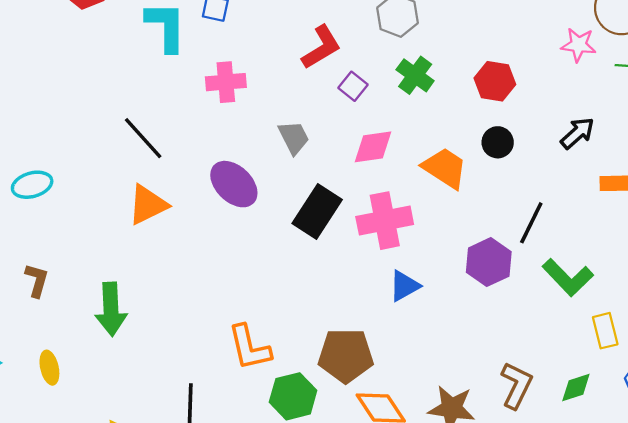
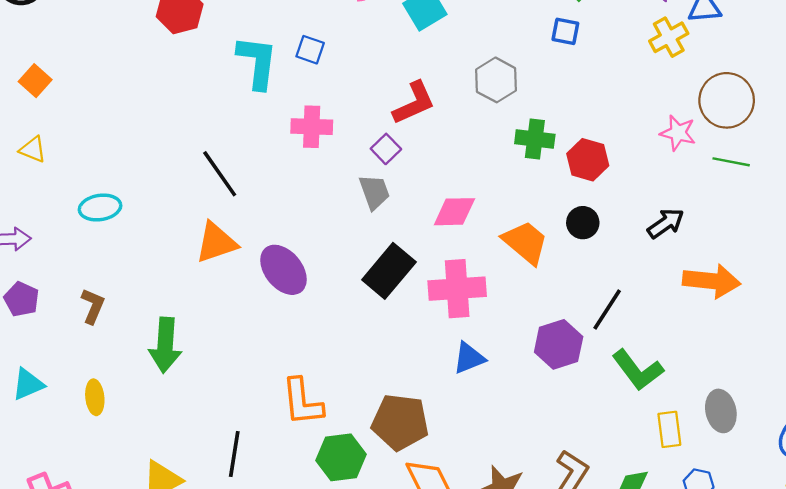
green cross: (415, 75) -> (535, 139), moved, turned -36
purple square: (353, 86) -> (386, 149), moved
purple ellipse: (234, 184) -> (283, 270), moved

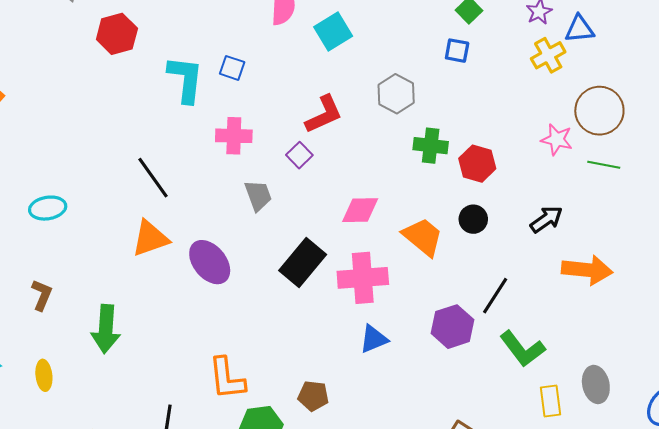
gray trapezoid: (374, 192) -> (258, 195), moved
brown pentagon: (400, 422) -> (313, 396), size x0.6

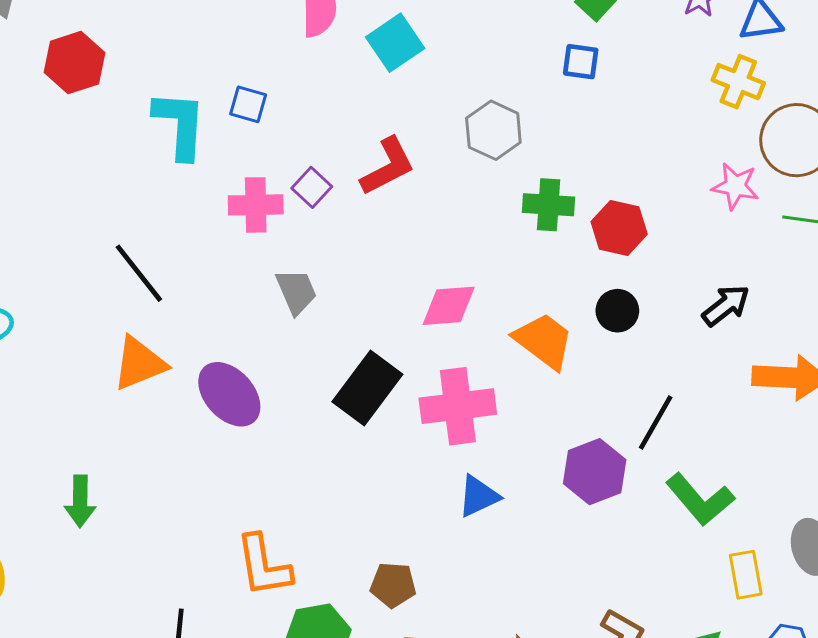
yellow cross: (548, 55) -> (738, 82), moved, turned -36
purple square: (299, 155) -> (312, 187), moved
green arrow: (106, 329) -> (80, 501), size x0.7

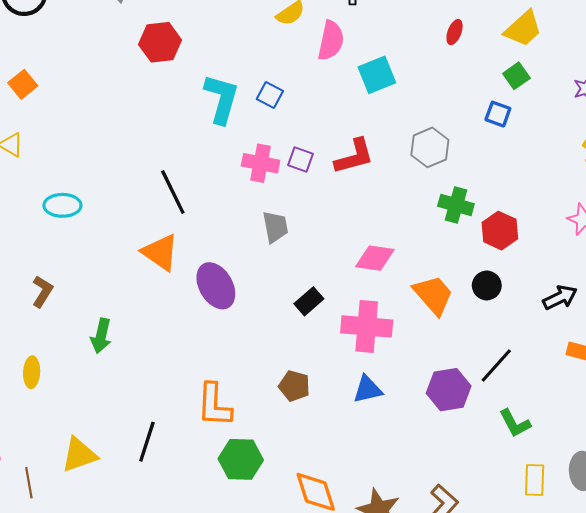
purple square: (312, 187) -> (300, 160), turned -35
orange triangle: (139, 364) -> (160, 252), turned 45
black rectangle: (367, 388) -> (309, 301), size x0.6
green L-shape: (700, 499) -> (515, 423), size x0.7
brown pentagon: (393, 585) -> (294, 386), moved

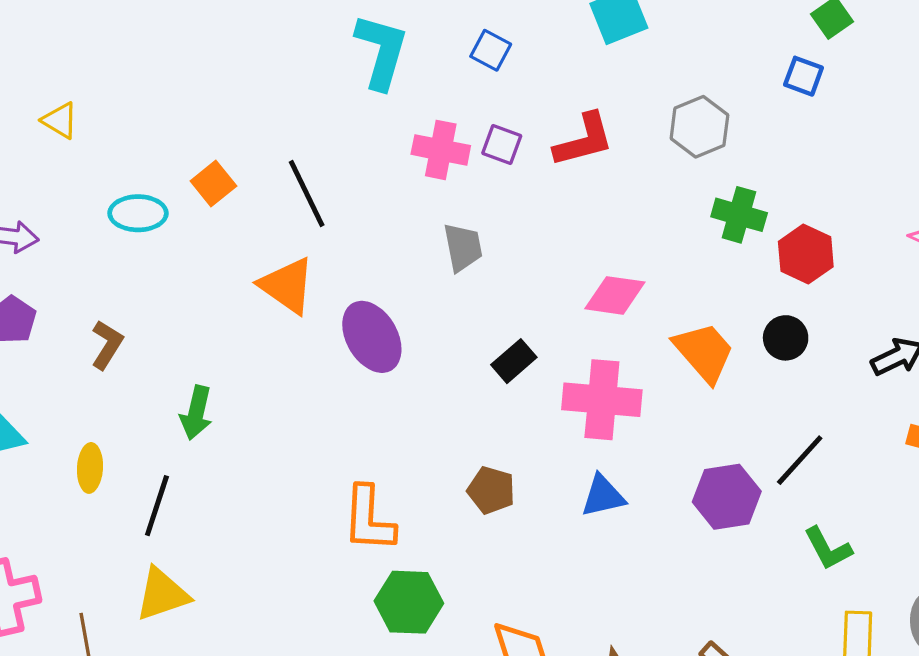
orange square: (23, 84) -> (213, 184), moved
blue square: (270, 95) -> (491, 50), moved
black line: (147, 442) -> (157, 506), moved

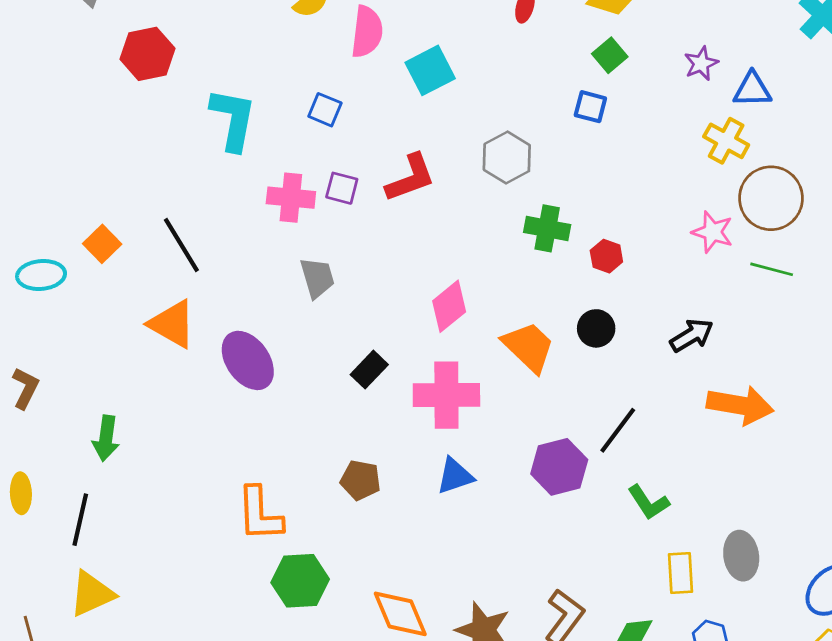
red hexagon: (806, 254) -> (606, 256), size x0.7
pink diamond: (615, 295) -> (449, 306), turned -42

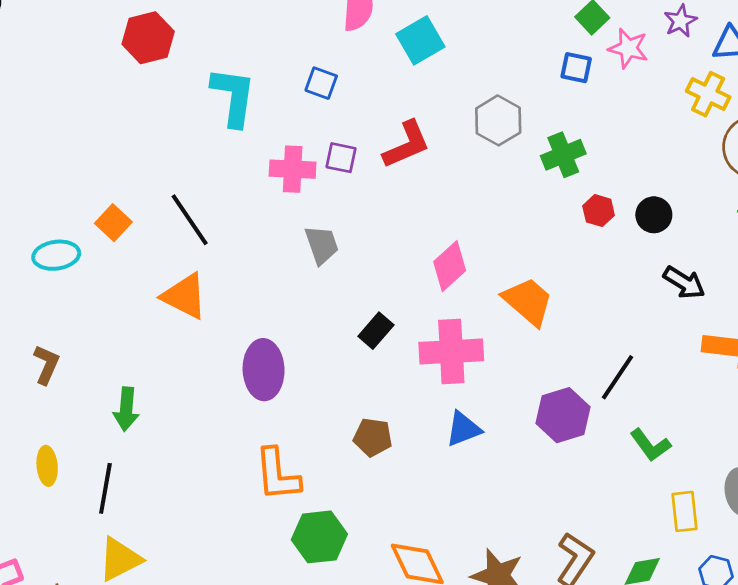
green cross: (547, 228) -> (563, 155), moved, turned -30
pink star: (713, 232) -> (628, 48), moved
black circle: (596, 328) -> (654, 215), moved
black arrow: (692, 335) -> (684, 283), turned 66
purple ellipse: (248, 360) -> (264, 370), moved, turned 36

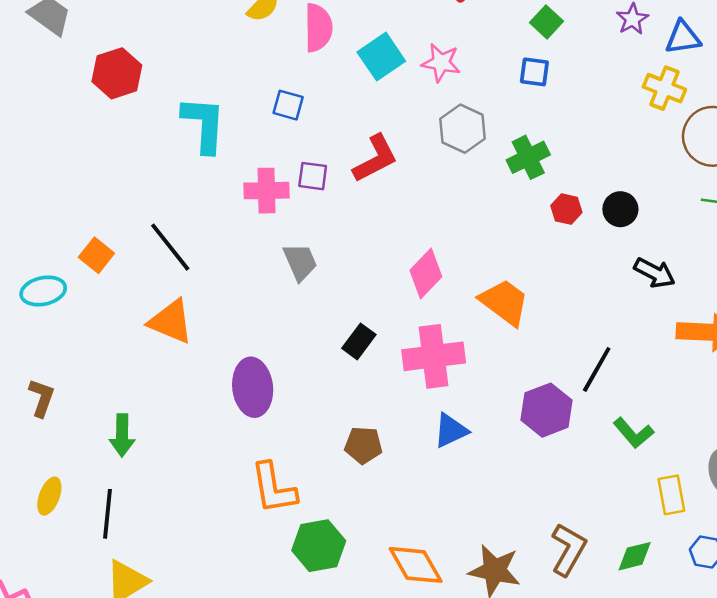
pink star: (628, 48) -> (441, 63), moved
yellow ellipse: (47, 466) -> (49, 496), turned 30

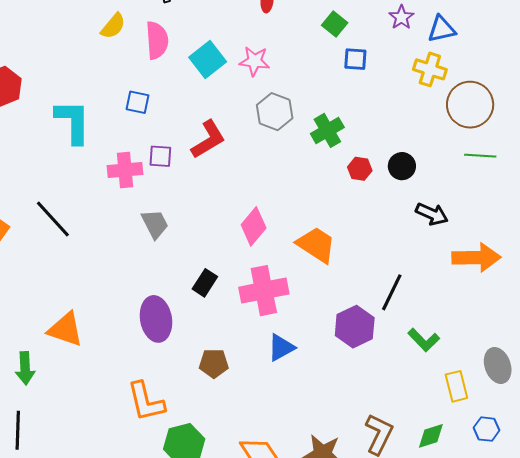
blue square: (534, 72) -> (355, 59), moved
orange triangle: (171, 322) -> (66, 329), moved
purple ellipse: (253, 387) -> (156, 319), moved

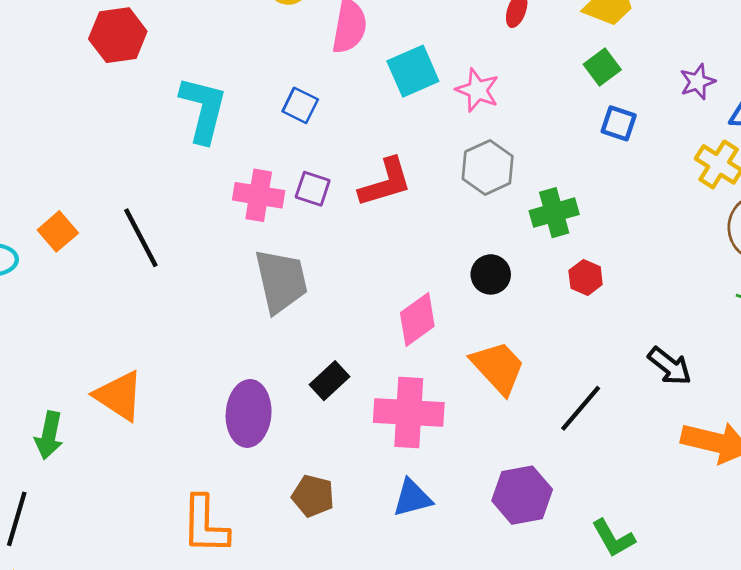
black circle: (402, 166) -> (491, 274), moved
gray trapezoid: (155, 224) -> (281, 281), size x1.5
black line: (392, 292) -> (581, 408), moved

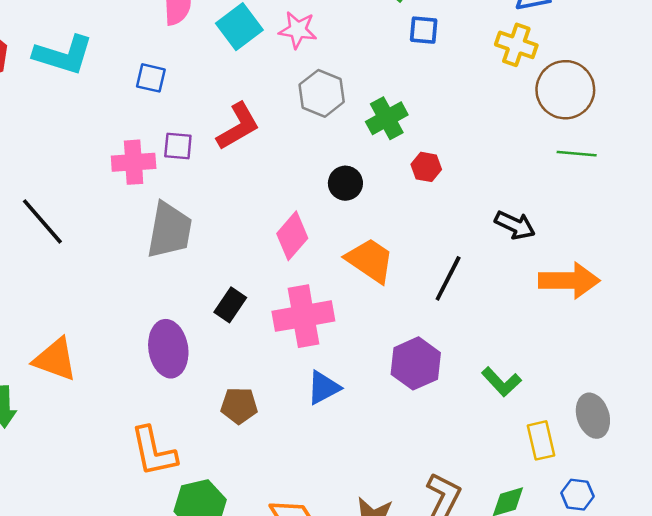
cyan L-shape: (203, 109) -> (63, 55), moved, turned 106
gray trapezoid: (281, 281) -> (169, 230), turned 36

